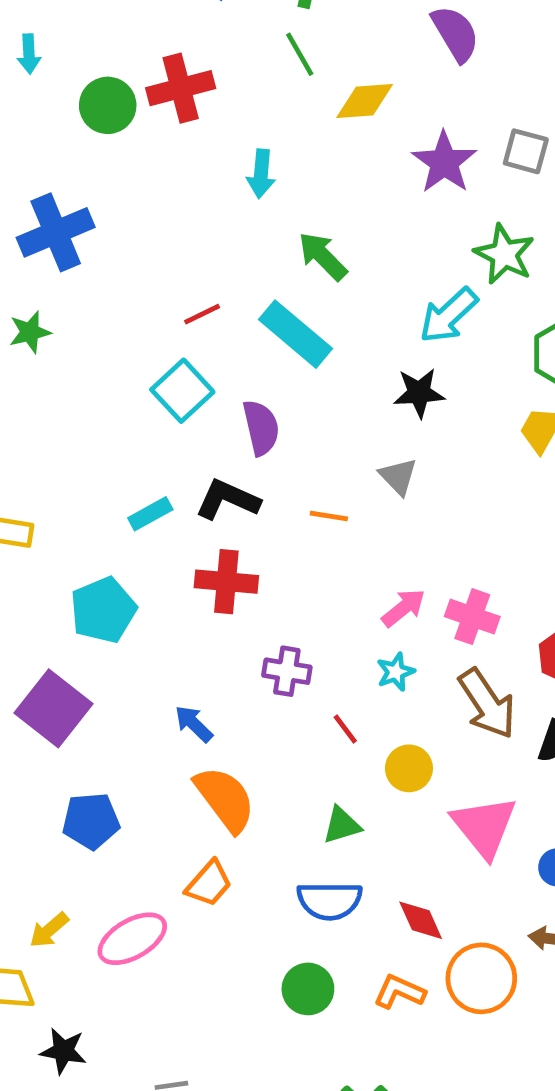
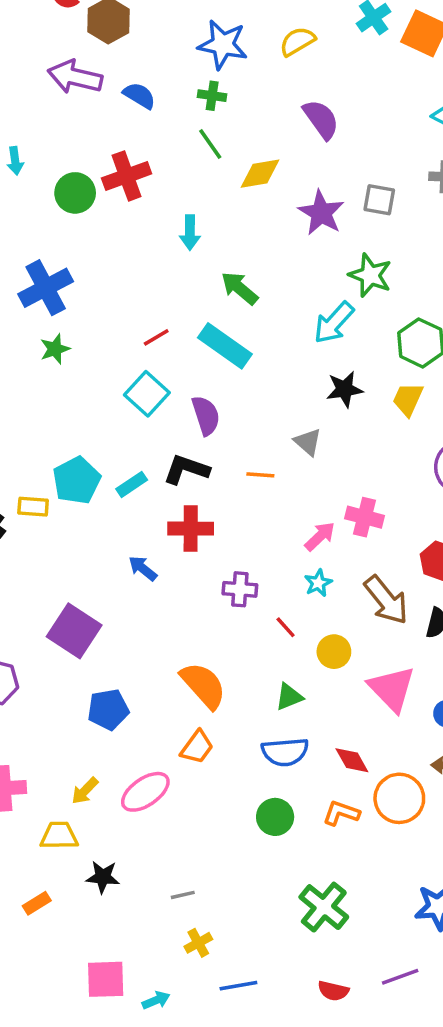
green star: (30, 332) -> (55, 349), moved
black star: (419, 393) -> (345, 389), moved
cyan pentagon: (103, 610) -> (76, 480), moved
pink cross: (472, 617) -> (365, 517), moved
blue arrow: (194, 724) -> (143, 568), moved

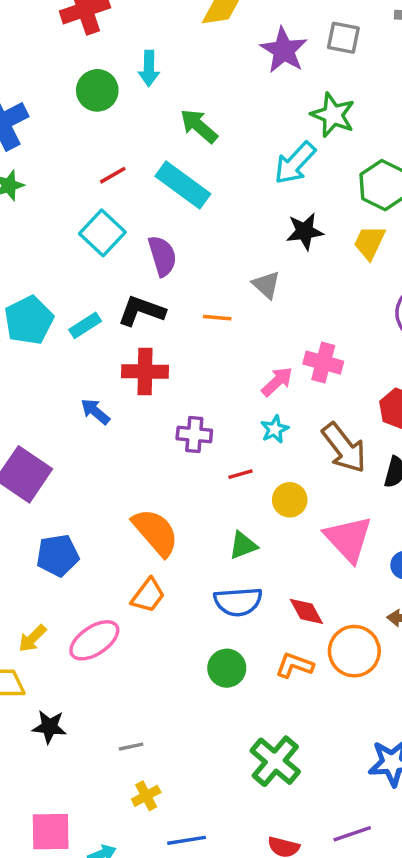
green circle: (75, 193) -> (97, 90), moved
red line: (286, 627) -> (241, 474), turned -65

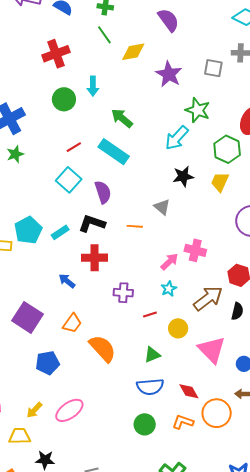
gray square: (343, 38) -> (213, 68), moved
brown arrow: (344, 448) -> (208, 298), turned -88
orange trapezoid: (148, 595) -> (72, 323), moved

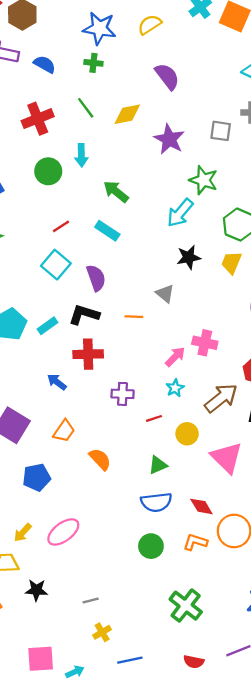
green line: (104, 35) -> (86, 108), moved
cyan rectangle: (114, 152) -> (107, 231), size x0.7
orange semicircle: (103, 348) -> (100, 459), size x0.7

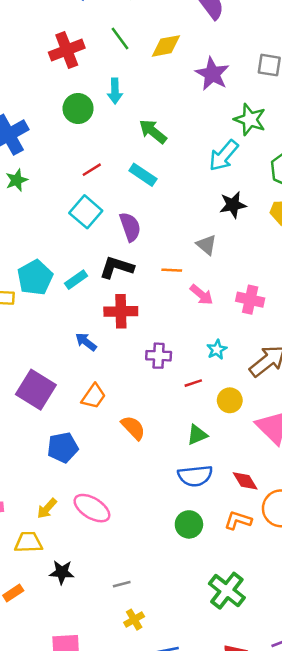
pink arrow: (175, 357) -> (201, 295), moved, turned 85
pink ellipse: (63, 532) -> (92, 508), turned 68

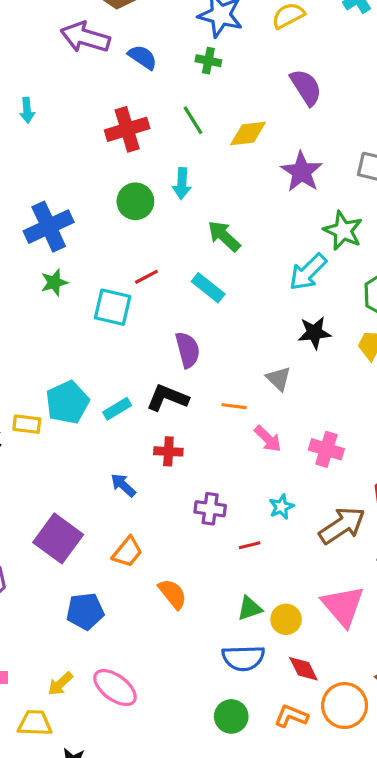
cyan square: (86, 212) -> (113, 307), moved, turned -32
red cross: (121, 311) -> (168, 451), size x0.7
yellow circle: (230, 400) -> (286, 619), moved

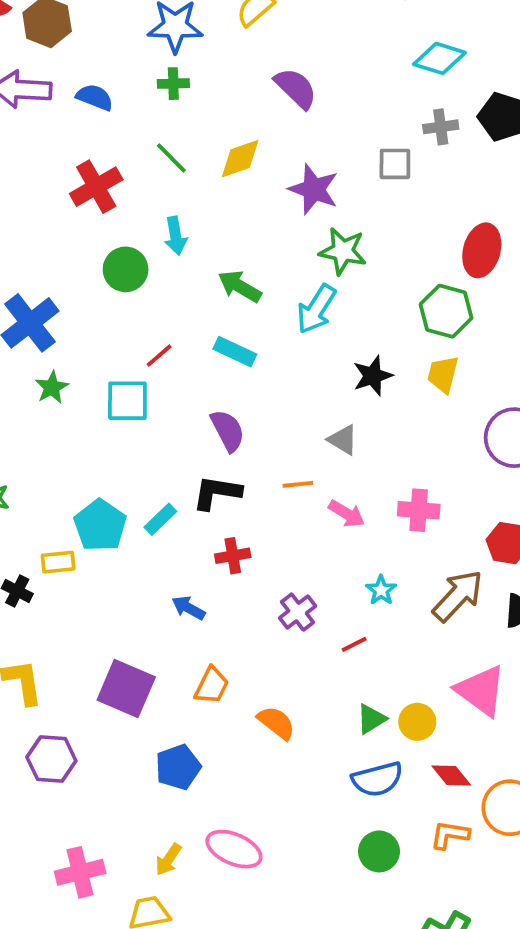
green star: (343, 231) -> (343, 251), moved
cyan arrow: (308, 272) -> (316, 309), moved
purple cross: (210, 509) -> (298, 612), turned -32

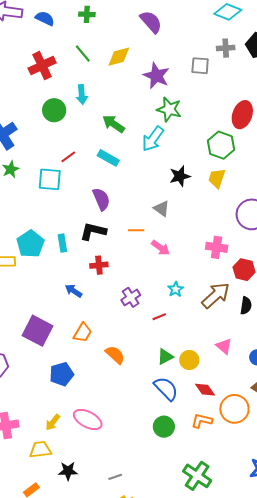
pink cross: (419, 510) -> (217, 247), moved
cyan rectangle: (160, 519) -> (62, 243), turned -60
pink triangle: (481, 691) -> (224, 346), size x0.6
blue semicircle: (377, 779) -> (166, 389), turned -124

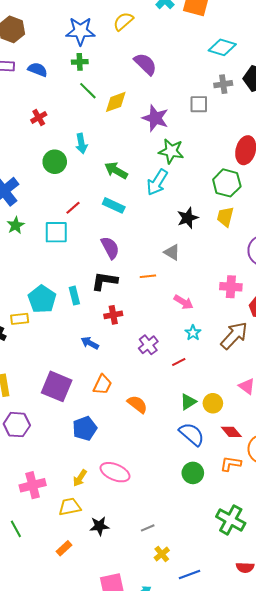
green line: (83, 54) -> (88, 91), moved
red cross: (42, 66) -> (39, 117), size x0.6
pink arrow: (161, 248) -> (183, 302), moved

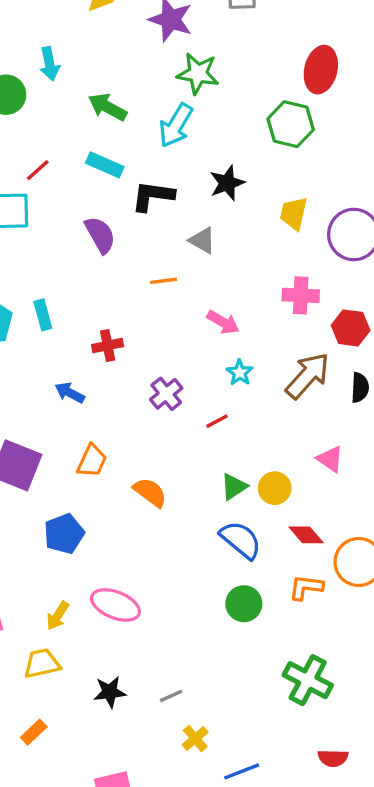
yellow trapezoid: (225, 217) -> (294, 213), moved
black L-shape: (105, 281) -> (153, 196), moved
black star: (99, 526) -> (110, 692), moved

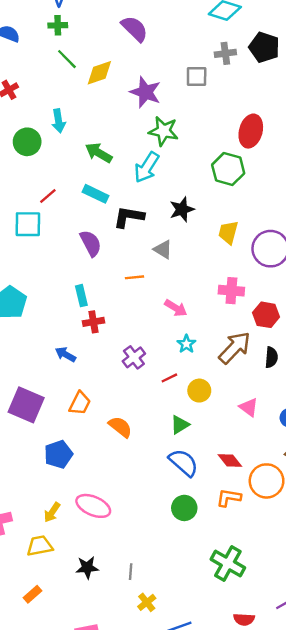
cyan rectangle: (43, 315) -> (81, 296), moved
yellow circle: (275, 488) -> (199, 391), moved
gray line: (171, 696) -> (131, 572), turned -63

